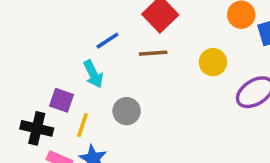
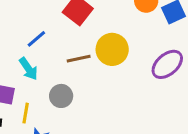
brown line: (153, 53) -> (79, 59), moved
yellow circle: (213, 62) -> (112, 49), moved, size x1.4

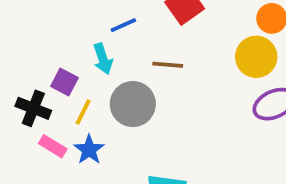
yellow circle: (112, 49) -> (256, 57), moved
gray circle: (61, 96) -> (133, 104), size x1.5

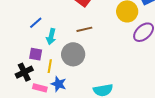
blue line: (123, 25) -> (36, 23), moved
cyan arrow: (103, 59) -> (51, 37), turned 49
black cross: (33, 108) -> (24, 72), turned -30

